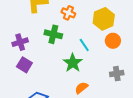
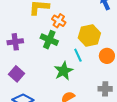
orange cross: (68, 13) -> (59, 21), moved
yellow hexagon: (104, 19) -> (89, 35), moved
purple square: (24, 65) -> (16, 74), moved

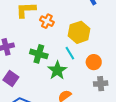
green cross: (49, 40) -> (39, 54), moved
orange circle: (107, 56) -> (94, 62), moved

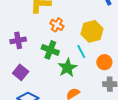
orange cross: (47, 21) -> (57, 25), moved

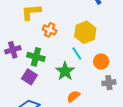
green cross: (50, 50) -> (36, 57), moved
purple square: (21, 72) -> (29, 77), moved

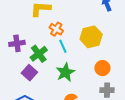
cyan line: (77, 54) -> (63, 46), moved
green cross: (36, 57) -> (39, 54), turned 30

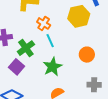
yellow hexagon: (91, 37) -> (79, 16), moved
orange circle: (102, 68) -> (87, 55), moved

